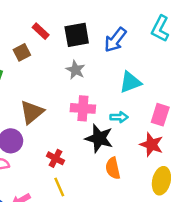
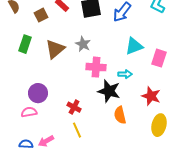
brown square: (22, 52) -> (41, 15), moved
gray star: (75, 70) -> (83, 44), moved
brown triangle: (32, 112) -> (55, 49), moved
pink rectangle: (160, 115) -> (159, 58), moved

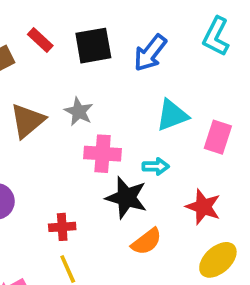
red cross: (74, 107) -> (62, 227), turned -32
orange semicircle: (120, 115) -> (146, 242), turned -114
yellow ellipse: (159, 125) -> (218, 260), turned 35

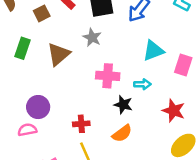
gray star: (79, 112) -> (92, 37), moved
black star: (126, 198) -> (123, 105), size x0.7
orange semicircle: (146, 242) -> (122, 133), moved

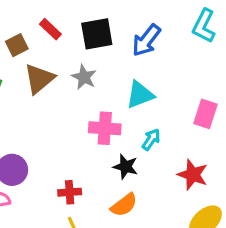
cyan triangle: (153, 51) -> (140, 95), moved
brown triangle: (59, 54) -> (39, 79), moved
cyan arrow: (142, 84) -> (151, 139), turned -56

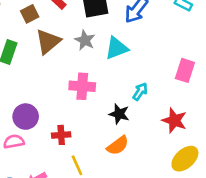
cyan triangle: (140, 95) -> (116, 48), moved
pink cross: (105, 128) -> (82, 86), moved
red cross: (70, 192) -> (61, 135), moved

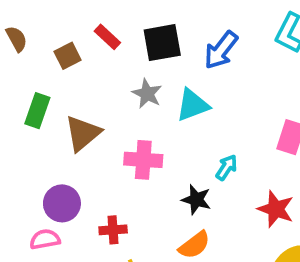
brown triangle: (48, 42) -> (83, 133), moved

